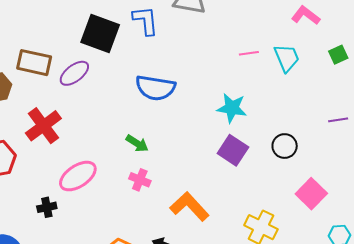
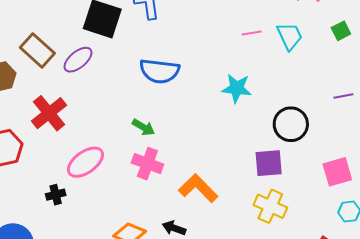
brown rectangle: (34, 63) -> (37, 50), turned 32
black circle: (285, 146) -> (291, 124), size x1.4
purple square: (233, 150) -> (269, 163), moved, turned -36
pink cross: (140, 180) -> (147, 164), size x1.4
pink square: (311, 194) -> (337, 172), moved, turned 32

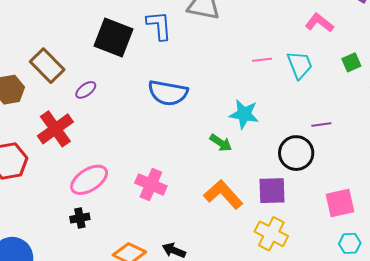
purple ellipse: (78, 60) -> (86, 90), moved, size x0.7
purple line: (343, 96) -> (321, 125), moved
green arrow: (143, 127) -> (221, 143), moved
orange L-shape: (198, 188) -> (223, 194), moved
black cross: (56, 195) -> (80, 218), moved

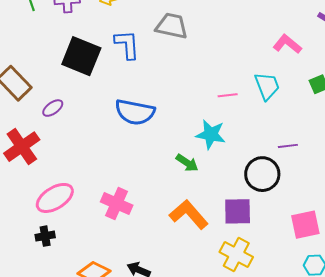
pink line: (262, 60) -> (228, 95), moved

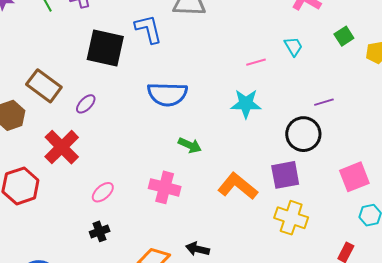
cyan trapezoid: (267, 86) -> (293, 46), size x0.7
green arrow: (187, 163) -> (190, 145), moved
pink ellipse: (55, 198) -> (103, 192), size x0.6

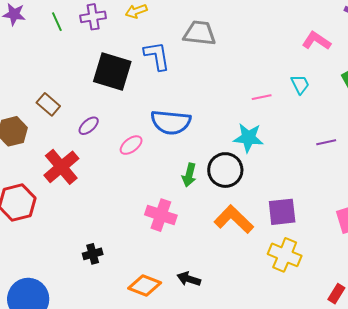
brown rectangle: (44, 86) -> (48, 104), size x0.7
black circle: (303, 134) -> (225, 170), moved
green arrow: (190, 145) -> (189, 175), turned 75
pink ellipse: (103, 192) -> (131, 145), moved

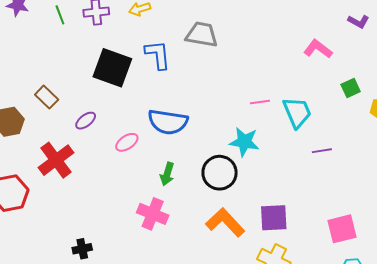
cyan trapezoid: (300, 84) -> (297, 112), moved, size x1.6
green arrow: (189, 175) -> (167, 174), moved

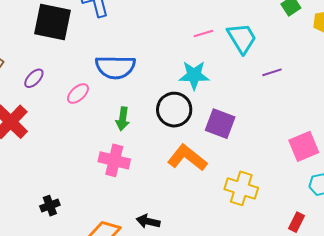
purple square: (274, 218) -> (220, 124), moved, turned 32

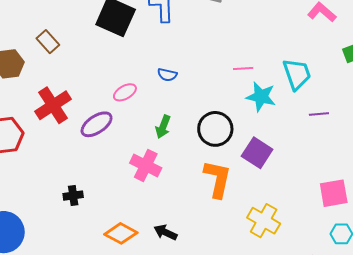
pink line: (203, 34) -> (243, 69), moved
blue semicircle: (115, 67) -> (167, 75), size x0.5
cyan star: (194, 75) -> (261, 97), moved
purple ellipse: (34, 78) -> (97, 124), moved, size x1.5
orange L-shape: (187, 158) -> (218, 179), turned 51

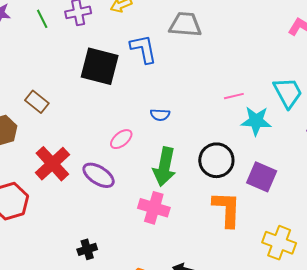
purple ellipse: (97, 124) -> (99, 175), turned 76
green arrow: (163, 127) -> (164, 167), size x1.6

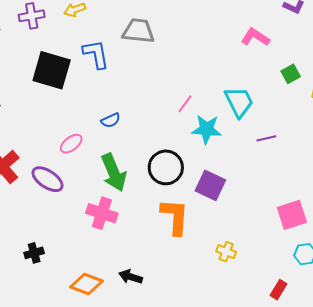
pink line: (234, 96) -> (185, 104), turned -42
blue semicircle: (160, 115) -> (111, 120), turned -30
green arrow: (164, 167) -> (114, 172), turned -36
yellow cross: (279, 243) -> (226, 252), size x0.6

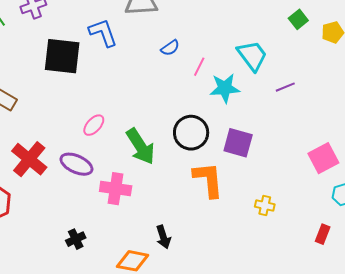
blue semicircle: (111, 120) -> (170, 48), moved
pink cross: (102, 213) -> (116, 189), moved
black arrow: (131, 277) -> (163, 237), moved, turned -115

